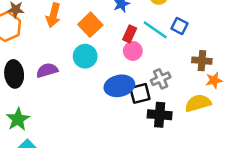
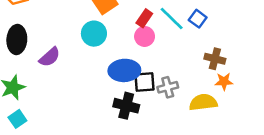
purple semicircle: (47, 70) -> (50, 57), moved, turned 145
gray cross: (161, 79) -> (168, 87), moved
black cross: (160, 115) -> (126, 106), moved

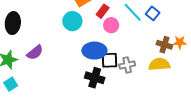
red rectangle: (144, 18) -> (103, 11), moved
purple semicircle: (50, 57) -> (35, 52), moved
orange star: (224, 81) -> (180, 42), moved
yellow semicircle: (203, 102) -> (159, 64), moved

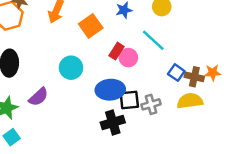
red rectangle: (103, 11) -> (116, 51), moved
blue square: (153, 13) -> (176, 73), moved
cyan circle: (72, 21) -> (71, 68), moved
black cross: (95, 78) -> (113, 122), turned -30

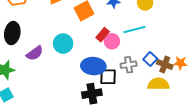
cyan line: (153, 40) -> (134, 30), turned -65
purple semicircle: (38, 97) -> (35, 53), moved
gray cross: (151, 104) -> (129, 65), moved

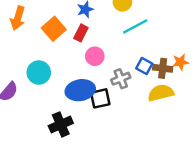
cyan line: (134, 30) -> (135, 26), moved
red rectangle: (103, 35) -> (81, 33), moved
black cross: (92, 94) -> (61, 124), moved

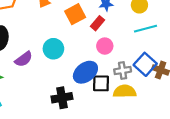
blue square: (144, 66) -> (145, 64), size x1.5
blue ellipse: (80, 90) -> (85, 72), turned -40
yellow semicircle: (161, 93) -> (125, 91), moved

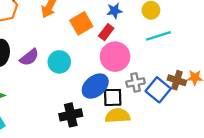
pink circle: (105, 46) -> (115, 57), size x1.6
purple semicircle: (24, 59) -> (29, 57), moved
blue square: (145, 64) -> (158, 90), moved
yellow semicircle: (125, 91) -> (118, 116), moved

